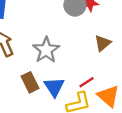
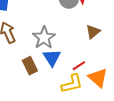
blue triangle: (54, 87) -> (52, 58), moved

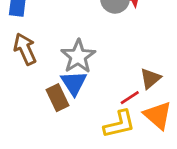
brown triangle: (93, 32) -> (150, 78), moved
blue triangle: (52, 58) -> (74, 83), moved

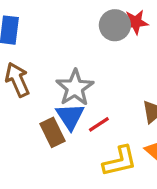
red line: (130, 98) -> (99, 124), moved

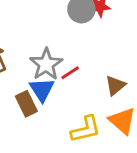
red line: (99, 124) -> (70, 73), moved

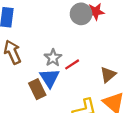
gray star: (46, 64) -> (53, 58), size x0.7

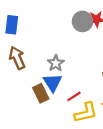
red line: (72, 64) -> (74, 96), moved

